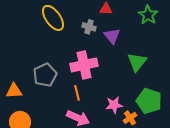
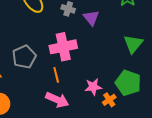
green triangle: (137, 62) -> (133, 44), moved

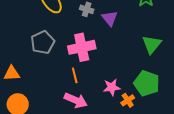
gray pentagon: (24, 57) -> (43, 42), moved

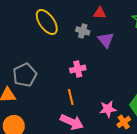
gray pentagon: (43, 42) -> (25, 75), moved
pink cross: (82, 47) -> (78, 69), size x0.6

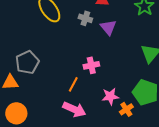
pink cross: (78, 69) -> (91, 65), moved
orange line: (71, 97) -> (73, 84), turned 42

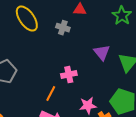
purple triangle: (108, 27) -> (102, 53), moved

